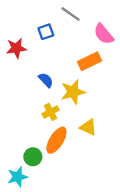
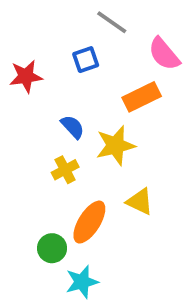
blue square: (46, 32) -> (86, 60), moved
yellow cross: (51, 112) -> (65, 170), moved
cyan star: (18, 177) -> (82, 282), moved

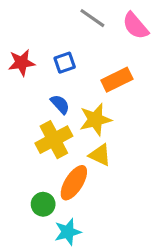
pink semicircle: (164, 54) -> (135, 26), moved
blue square: (86, 60) -> (65, 63), moved
yellow cross: (65, 170) -> (54, 140), size x1.6
yellow triangle: (140, 201) -> (100, 155), moved

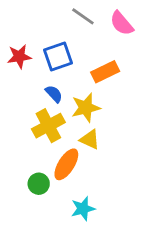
blue square: (65, 63) -> (58, 56), size x1.5
cyan star: (68, 232) -> (83, 209), moved

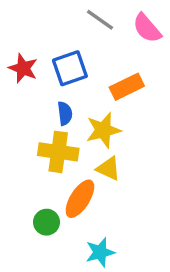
red star: (19, 56) -> (23, 68), turned 30
blue semicircle: (54, 94) -> (65, 113), turned 36
yellow cross: (48, 126) -> (58, 152), turned 36

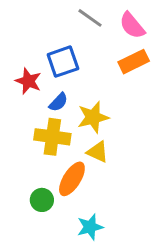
red star: (23, 68) -> (28, 81), moved
orange rectangle: (127, 87) -> (134, 62), moved
blue semicircle: (65, 113) -> (58, 102), turned 50

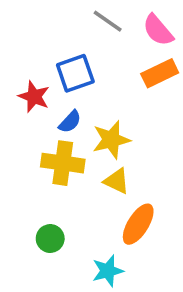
orange ellipse: (72, 179) -> (138, 224), moved

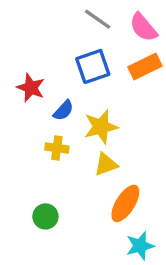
blue square: (75, 73) -> (93, 66), moved
yellow cross: (63, 163) -> (57, 148), size x0.6
yellow triangle: (117, 181) -> (106, 164), turned -45
cyan star: (108, 271) -> (140, 246), moved

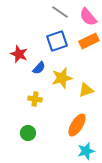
yellow cross: (57, 148) -> (35, 99), moved
yellow triangle: (106, 164) -> (86, 90), moved

